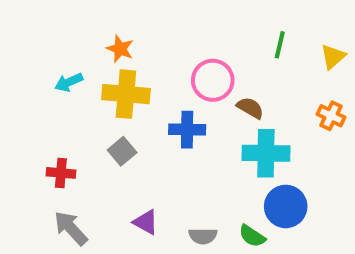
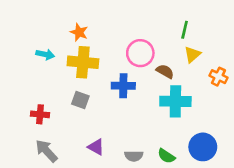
yellow triangle: (333, 57) -> (192, 54), moved
cyan arrow: (69, 82) -> (45, 54), turned -144
gray square: (122, 151) -> (80, 100), turned -30
blue circle: (286, 206) -> (203, 147), moved

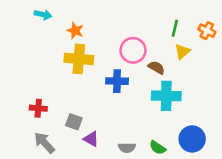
cyan arrow: (45, 54) -> (43, 15), moved
orange cross: (218, 77) -> (207, 31), moved
gray square: (80, 100) -> (74, 122), moved

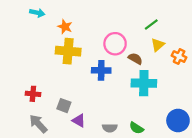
green line: (175, 28) -> (151, 25), turned 40
orange cross: (207, 31) -> (179, 57), moved
blue circle: (192, 139) -> (178, 121), moved

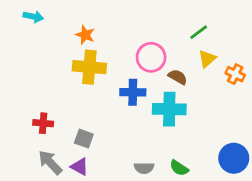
cyan arrow: (37, 13) -> (33, 17), moved
cyan cross: (144, 83) -> (169, 109), moved
purple triangle: (79, 121) -> (80, 167), moved

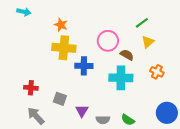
orange cross: (235, 74) -> (157, 72), moved
blue cross: (133, 92) -> (84, 66), moved
purple triangle: (80, 167) -> (82, 111), moved, turned 32

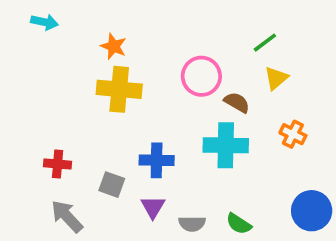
blue cross: (84, 66) -> (157, 160), moved

